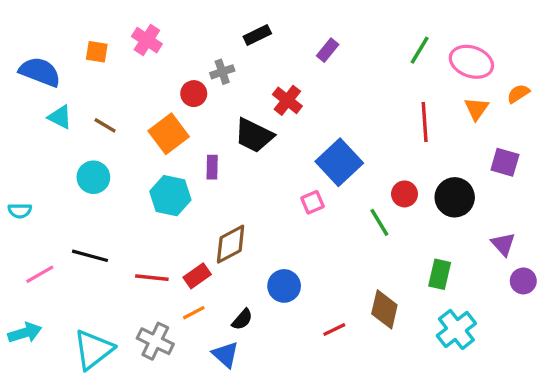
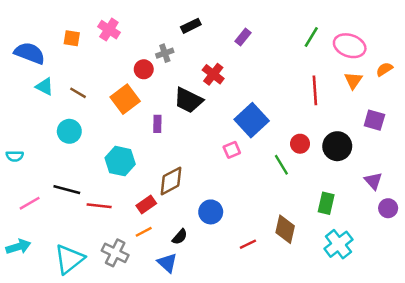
cyan hexagon: (170, 196) -> (120, 161), moved
red line: (152, 278) -> (99, 206), moved

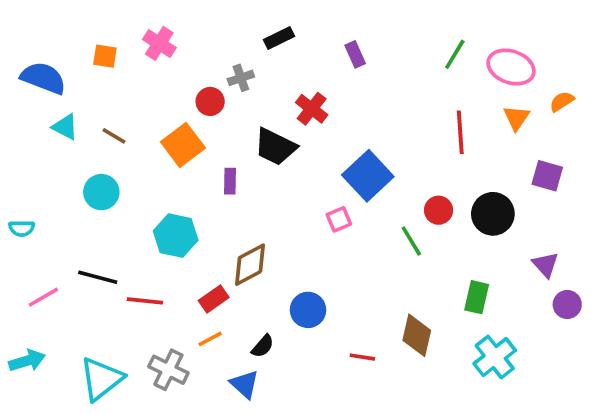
purple rectangle: (243, 37) -> (355, 54), turned -63
red line: (248, 244) -> (362, 357), turned 35

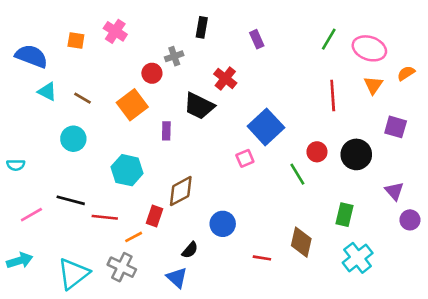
black rectangle: (279, 38) -> (202, 27), turned -54
red rectangle: (214, 299) -> (155, 216), turned -36
orange line: (210, 339) -> (134, 237), moved

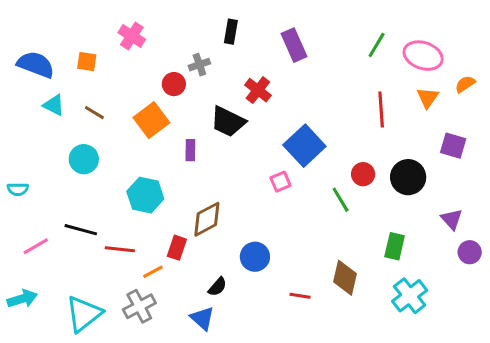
purple rectangle: (257, 39) -> (294, 45), size x1.5
orange square: (76, 40) -> (87, 62), moved
gray cross: (122, 267) -> (139, 306), turned 36

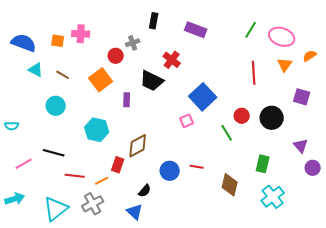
pink cross: (132, 36) -> (81, 34), moved, turned -30
purple rectangle: (294, 45) -> (196, 30), turned -45
red line: (120, 249) -> (75, 176), moved
red line: (300, 296) -> (197, 167), moved

